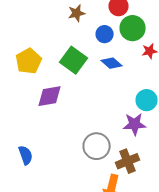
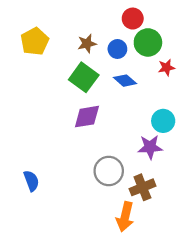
brown star: (77, 13) -> (87, 44), moved
yellow pentagon: (29, 61) -> (35, 41), moved
purple diamond: (50, 96) -> (87, 117), moved

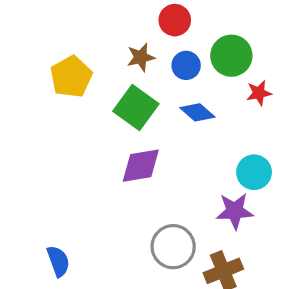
red circle: (133, 19) -> (175, 20), moved
yellow pentagon: (35, 41) -> (71, 77), moved

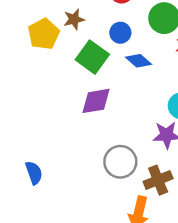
brown star: (141, 57) -> (74, 19), moved
blue circle: (186, 65) -> (120, 33), moved

